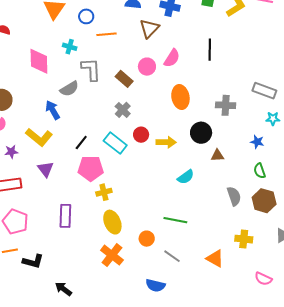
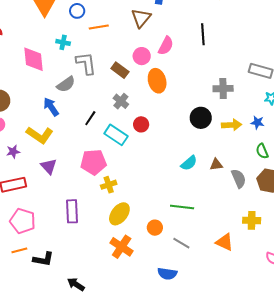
orange ellipse: (180, 97) -> (157, 81), moved
yellow arrow: (166, 142) -> (232, 125), moved
black line: (81, 143) -> (90, 118), moved
brown triangle: (217, 155) -> (216, 165), moved
yellow ellipse: (112, 222) -> (119, 214), turned 65

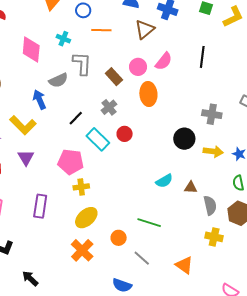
yellow cross: (252, 220) -> (214, 237), moved

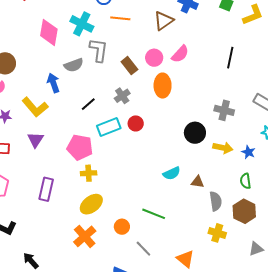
cyan cross: (63, 39) -> (82, 24), size x1.6
black line: (202, 57) -> (230, 58), moved
cyan rectangle: (98, 139) -> (109, 127), turned -70

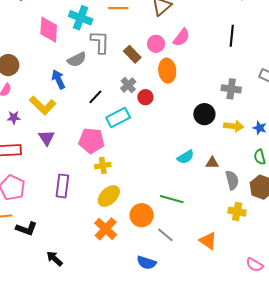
red circle: (136, 123) -> (145, 97), moved
orange circle: (122, 227) -> (142, 215), size x1.5

